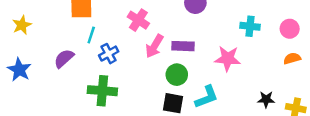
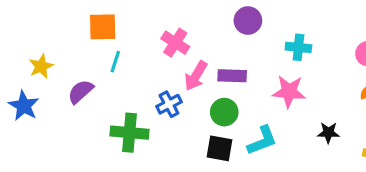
yellow star: (22, 25) -> (41, 66), moved
cyan cross: (250, 26) -> (298, 47), moved
blue cross: (109, 54) -> (169, 104), moved
black star: (266, 99) -> (328, 133), moved

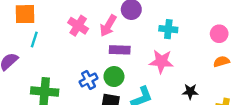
pink arrow: (196, 76) -> (108, 26), moved
blue cross: (169, 104) -> (89, 80), moved

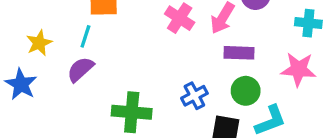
cyan line: (34, 40) -> (85, 36), moved
green circle: (114, 77) -> (246, 91), moved

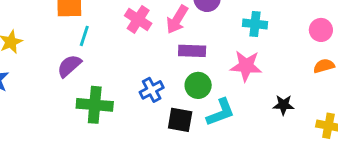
cyan line: (85, 36) -> (84, 36), moved
purple semicircle: (80, 69) -> (69, 66), moved

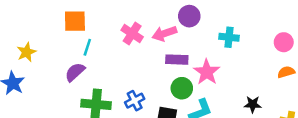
pink arrow: (177, 19) -> (164, 34), turned 40
pink star: (246, 66) -> (207, 72), moved, turned 30
blue cross: (152, 90) -> (135, 101), moved

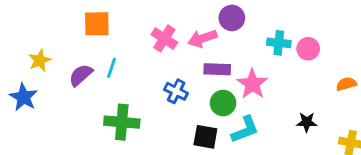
pink circle: (284, 42) -> (308, 49), moved
cyan line: (87, 47) -> (112, 68), moved
purple semicircle: (75, 72) -> (81, 75), moved
blue cross: (135, 101) -> (176, 91), moved, turned -36

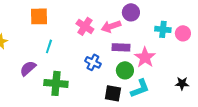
purple semicircle: (81, 75) -> (28, 68), moved

